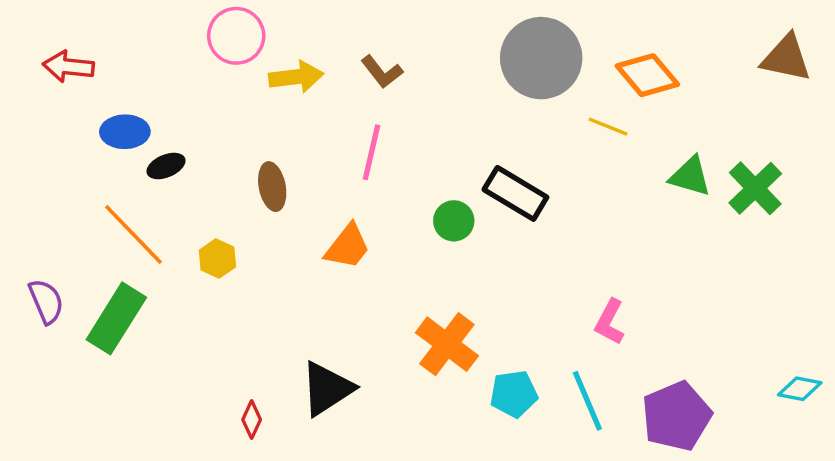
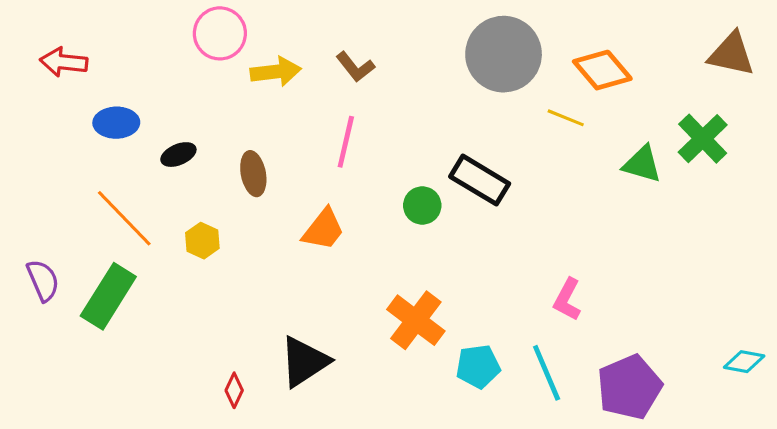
black ellipse: (166, 166) -> (178, 155), moved
green cross: (755, 188) -> (703, 139), moved

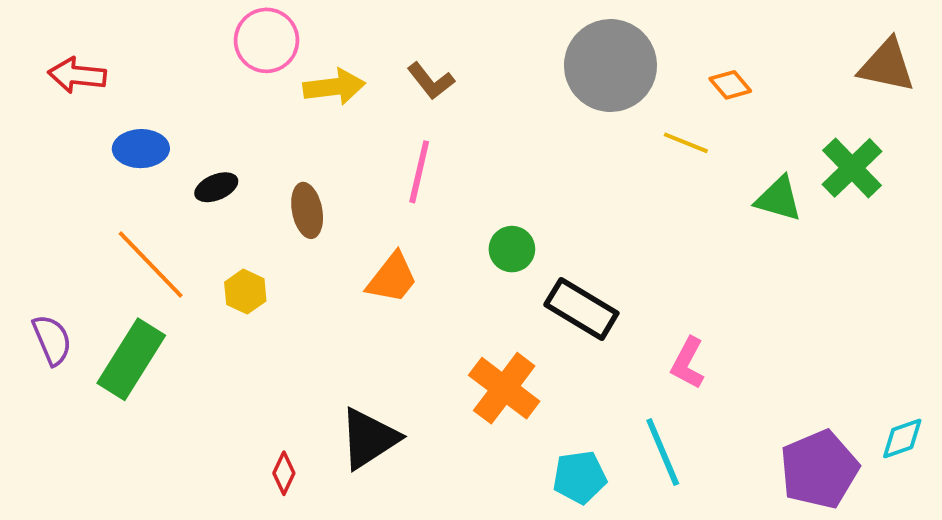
orange diamond: (602, 70) -> (730, 85), size x0.6
black rectangle: (480, 180) -> (581, 309), moved
cyan diamond: (744, 362) -> (902, 438), turned -30
cyan pentagon: (478, 366) -> (580, 477), moved
purple pentagon: (629, 387) -> (819, 469), moved

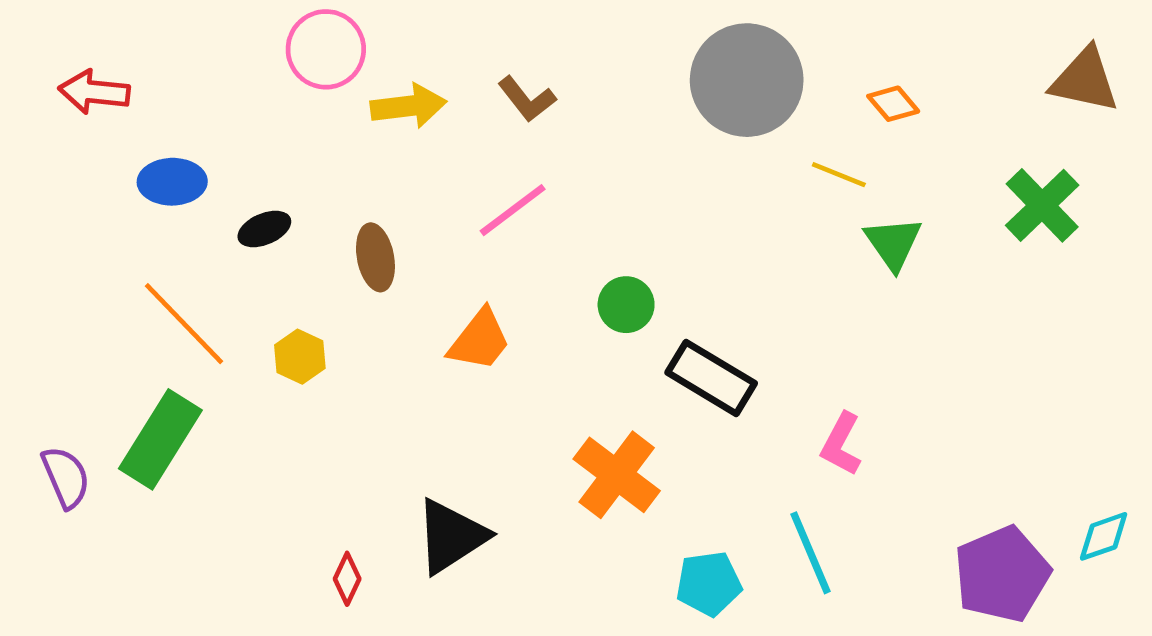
pink line: (419, 172) -> (513, 210), turned 40
green triangle: (779, 199) -> (893, 243), moved, turned 39
purple semicircle: (52, 340) -> (66, 477), moved

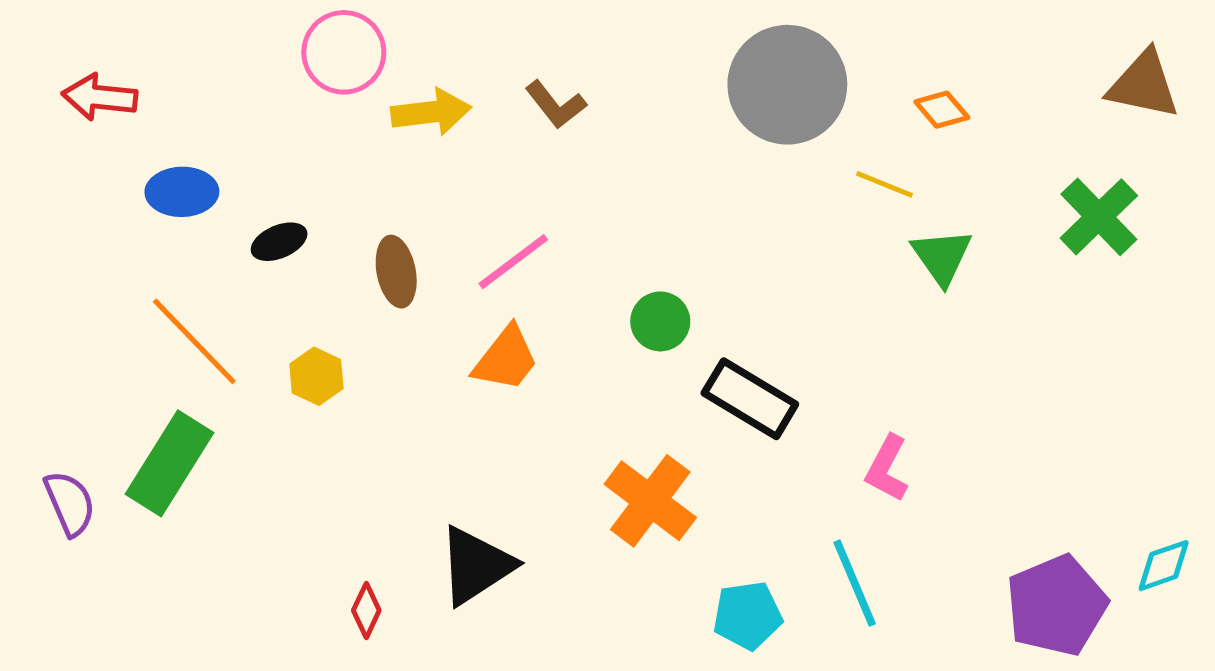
pink line: (513, 210) -> (513, 262), moved

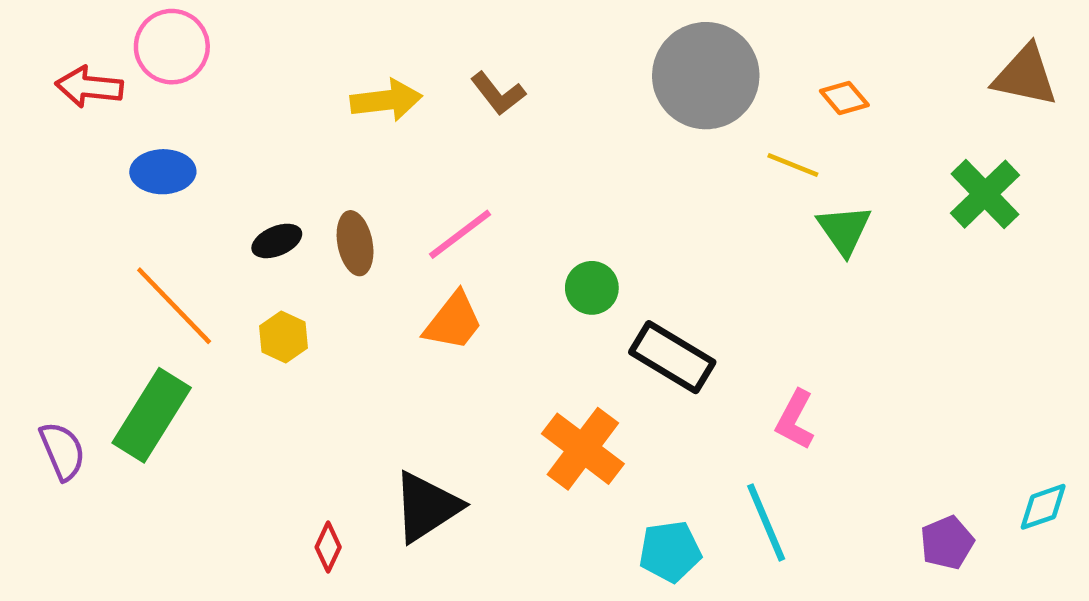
pink circle: (344, 52) -> (172, 47), moved
black ellipse: (279, 242) -> (277, 241), moved
purple pentagon: (1056, 605) -> (947, 543), size x0.6

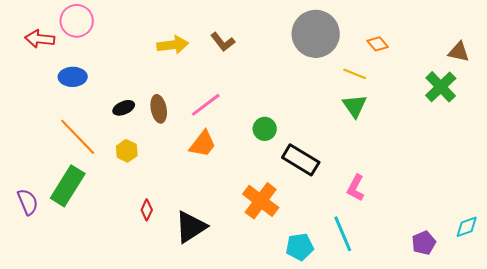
brown triangle: (1025, 76) -> (459, 52), moved, size x0.7
green triangle: (844, 230) -> (355, 106), moved
red diamond: (328, 547) -> (147, 210), moved

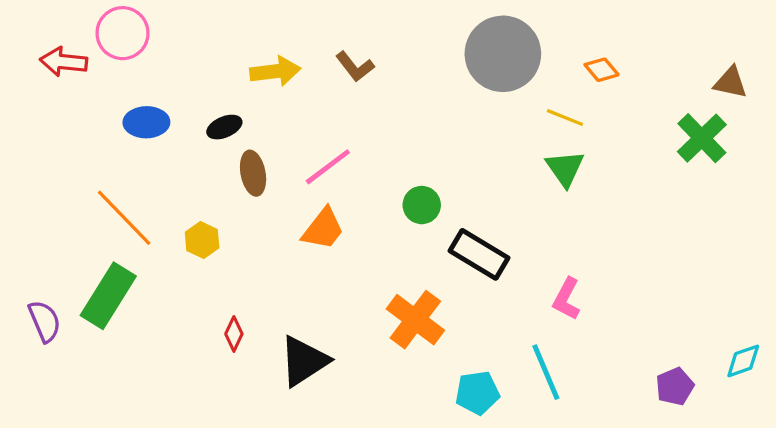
blue ellipse: (73, 77) -> (146, 122), moved
black ellipse: (124, 108) -> (224, 127), moved

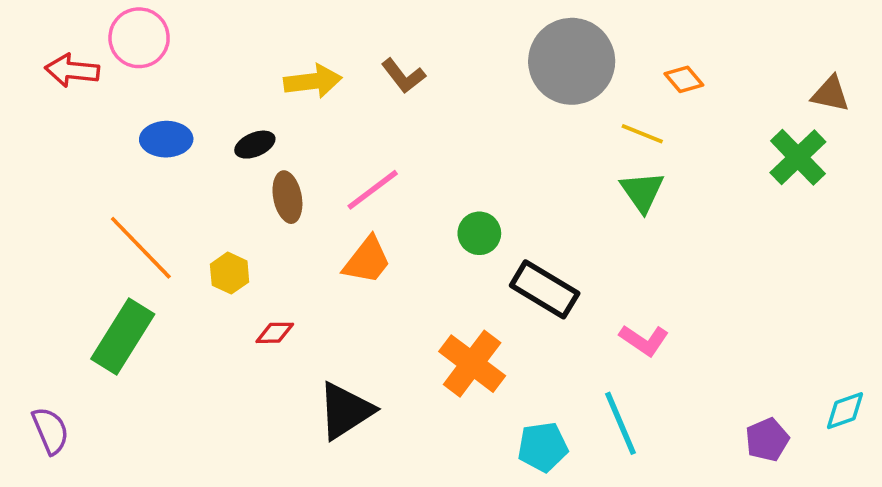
pink L-shape: (567, 299) -> (644, 340), turned -84
purple semicircle: (45, 321) -> (50, 431), moved
red diamond: (234, 334) -> (275, 333), moved, turned 64

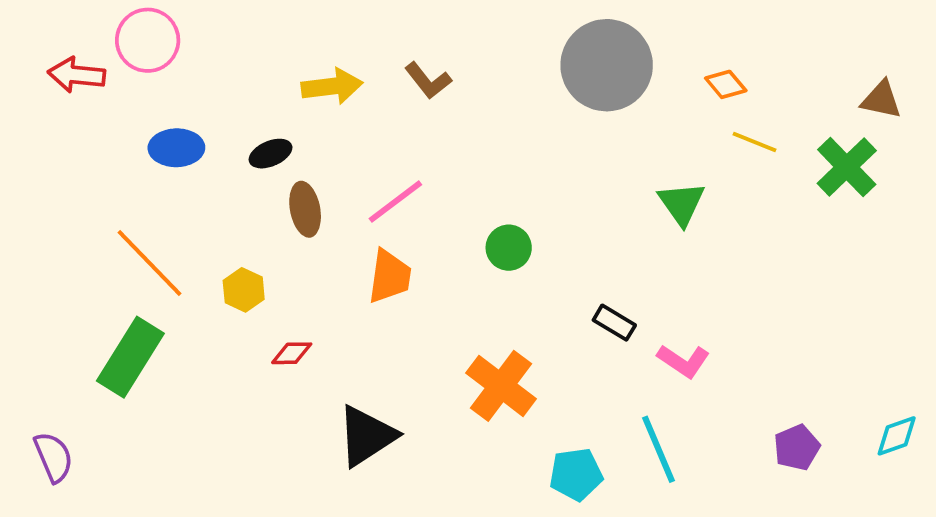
yellow line: (642, 134) -> (755, 142), moved
orange trapezoid: (367, 260) -> (390, 276), turned -30
black rectangle: (545, 289) -> (614, 323), moved, size x0.6
purple pentagon: (767, 440) -> (797, 447), moved

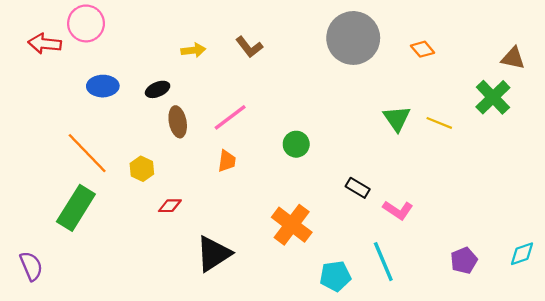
yellow arrow: (332, 86) -> (193, 50), size x0.7
yellow line: (755, 142) -> (439, 123), moved
orange trapezoid: (390, 276) -> (227, 161), size x0.7

